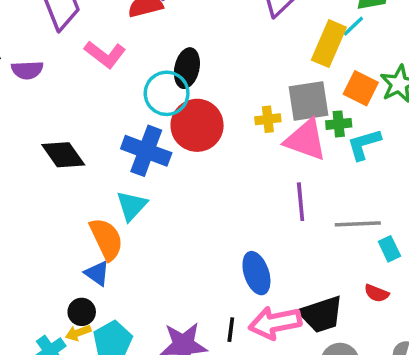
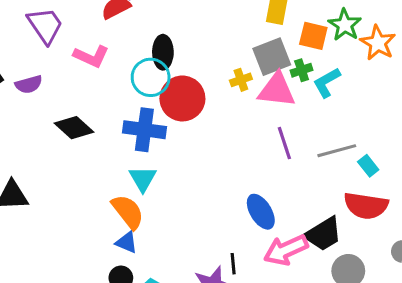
black diamond: (63, 155) -> (74, 128), moved
red semicircle: (377, 293) -> (366, 206), size x2.0
black line: (231, 330) -> (233, 264), moved

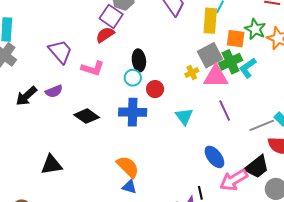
green cross: (302, 70) -> (230, 62), size x1.6
cyan circle: (151, 77) -> (133, 78), size x0.7
red circle: (182, 98) -> (155, 89), size x0.6
gray line: (337, 151) -> (262, 125), moved
cyan triangle: (143, 179) -> (184, 116), moved

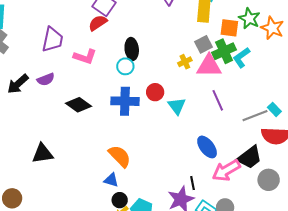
purple trapezoid: (60, 52) -> (52, 39), turned 52
gray square: (210, 55) -> (203, 44), size x0.7
red circle: (155, 89) -> (155, 92), moved
blue triangle: (129, 187) -> (111, 180), moved

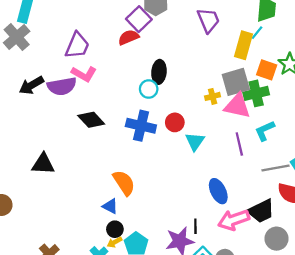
gray square: (203, 44) -> (236, 82), size x1.5
pink L-shape: (85, 57) -> (84, 74), moved
cyan L-shape: (241, 58) -> (265, 131), moved
purple semicircle: (46, 79) -> (62, 86), size x1.5

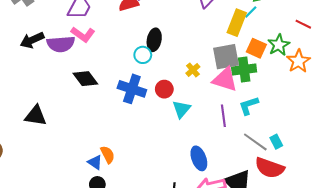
yellow cross: (213, 96) -> (193, 70), moved, turned -32
gray line: (275, 168) -> (255, 142), turned 40
orange semicircle: (124, 183) -> (108, 155), moved, size x0.7

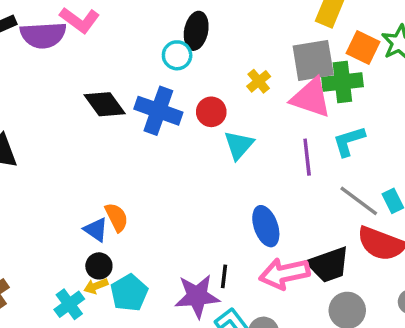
black diamond: (85, 79) -> (105, 104), moved

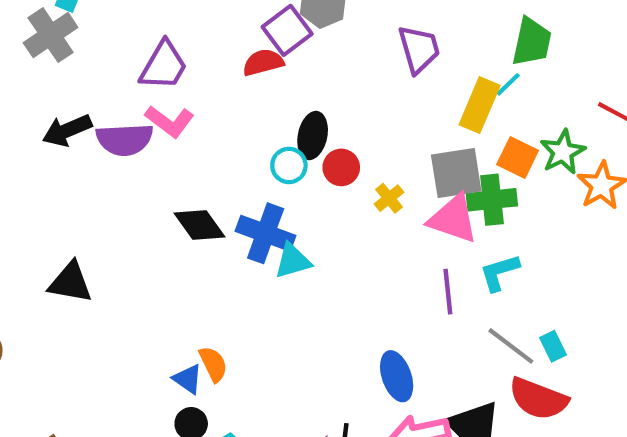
red circle: (211, 112) -> (341, 167), moved
cyan triangle: (239, 145) -> (293, 261), moved, turned 32

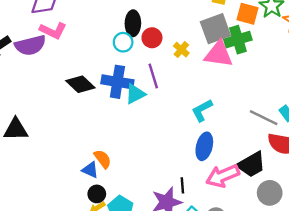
cyan L-shape: (499, 272) -> (202, 110), moved
purple line: (448, 292) -> (153, 76), moved
blue ellipse: (397, 376) -> (204, 146), turned 44

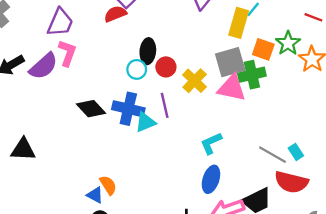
pink L-shape: (53, 31) -> (67, 53), turned -100
purple semicircle: (30, 45) -> (44, 66), turned -32
yellow cross: (181, 50) -> (195, 81), size x1.5

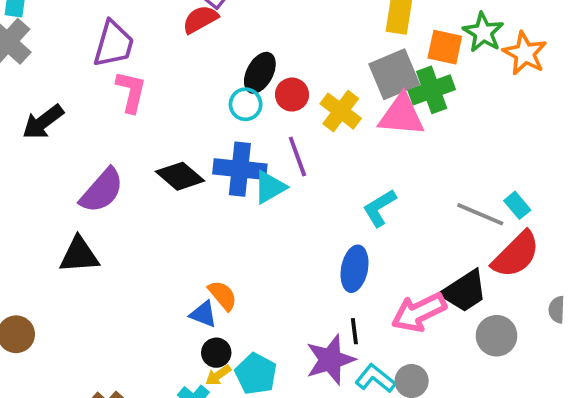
black ellipse: (148, 51) -> (260, 73), turned 30
purple semicircle: (44, 66) -> (102, 191), moved
blue ellipse: (211, 179) -> (355, 269), moved
red semicircle: (291, 182) -> (516, 255), turned -52

